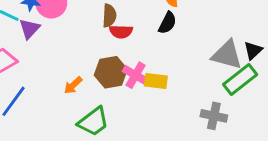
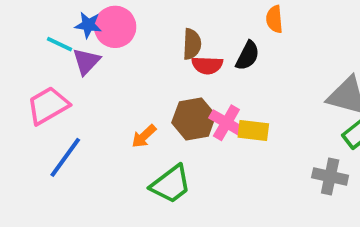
black semicircle: (167, 23) -> (248, 56), moved

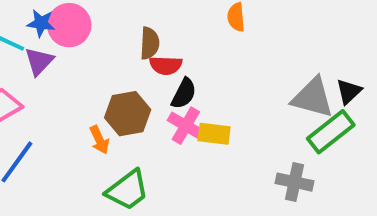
black semicircle: (248, 56) -> (184, 94), moved
brown hexagon: (194, 119) -> (128, 114), moved
orange arrow: (144, 136) -> (99, 140), turned -72

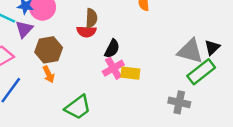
red semicircle: (166, 65) -> (86, 32), moved
brown hexagon: (128, 114) -> (49, 50), moved
pink cross: (186, 126) -> (113, 68), turned 30
orange arrow: (99, 140) -> (49, 74), moved

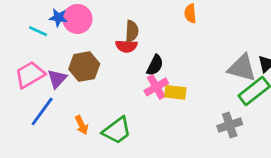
purple triangle: (24, 29) -> (57, 79), moved
orange arrow: (49, 74) -> (81, 125), moved
gray cross: (179, 102) -> (230, 125), turned -30

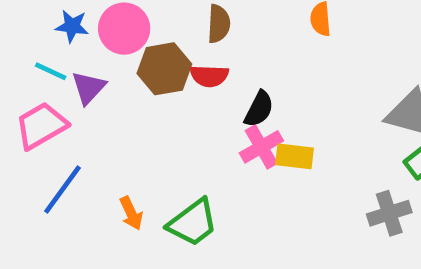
blue star: (58, 18) -> (72, 26), moved
cyan line: (38, 31) -> (51, 71), moved
brown semicircle: (132, 31) -> (219, 24), moved
brown hexagon: (84, 67) -> (164, 69), moved
purple triangle: (57, 79) -> (89, 88), moved

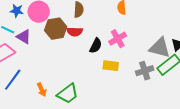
purple triangle: (89, 88) -> (24, 37), turned -42
pink cross: (261, 147) -> (118, 39), moved
gray cross: (389, 213) -> (145, 71), moved

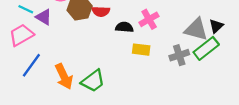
black semicircle: (96, 46) -> (124, 27), turned -112
orange arrow: (42, 90) -> (64, 76), size x1.6

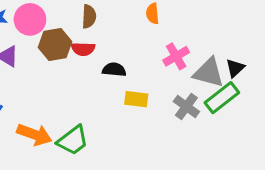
pink cross: (149, 19) -> (176, 56), moved
gray cross: (179, 55) -> (186, 107), turned -36
orange arrow: (64, 76) -> (34, 135), turned -45

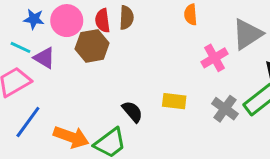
red semicircle: (83, 49) -> (103, 21), moved, turned 80
black semicircle: (114, 70) -> (132, 112), moved, turned 45
gray triangle: (209, 73) -> (247, 34), moved, turned -48

